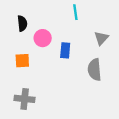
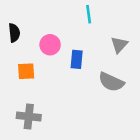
black semicircle: (22, 23) -> (14, 33), moved
gray semicircle: (94, 70) -> (111, 82), turned -60

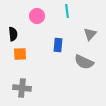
black semicircle: (14, 33) -> (13, 34), moved
pink circle: (50, 45) -> (37, 16), moved

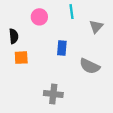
gray triangle: (90, 34) -> (96, 27), moved
gray cross: (22, 88) -> (53, 94), moved

